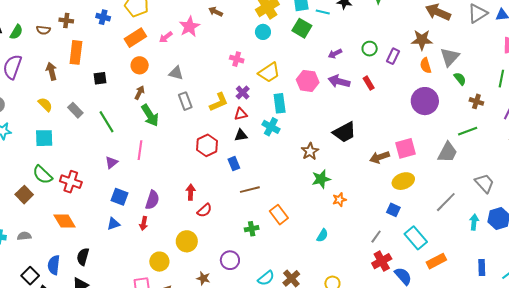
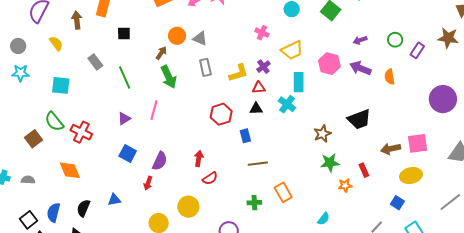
orange circle: (140, 65) -> (177, 36), moved
orange semicircle: (426, 66) -> (390, 77), moved
red rectangle: (369, 83) -> (364, 170), moved
yellow semicircle: (45, 105) -> (56, 43), moved
blue triangle: (113, 224) -> (114, 200), moved

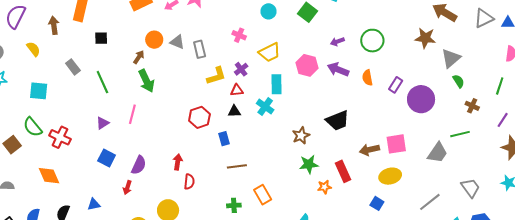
green circle: (395, 40) -> (372, 41), size x1.5
purple rectangle: (417, 50) -> (396, 85), moved
gray rectangle: (205, 67) -> (200, 49), moved
red rectangle: (364, 170) -> (343, 171), size x1.5
red semicircle: (210, 178) -> (189, 182), turned -49

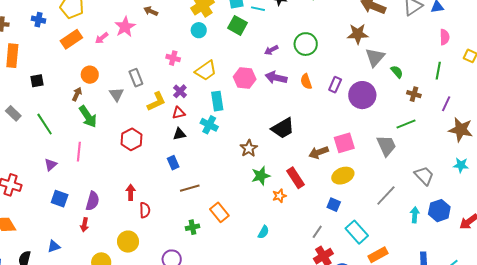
gray triangle: (177, 42) -> (117, 94), moved, turned 42
gray triangle: (451, 58) -> (375, 57), moved
red hexagon: (199, 117) -> (132, 139), moved
gray trapezoid: (438, 153) -> (386, 146), turned -50

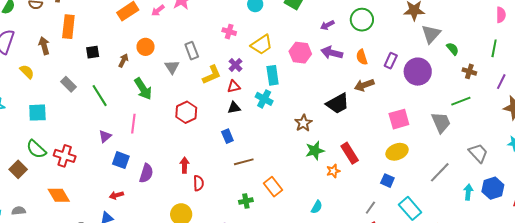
brown arrow: (77, 94) -> (123, 60), moved
brown arrow: (319, 152) -> (364, 85), moved
blue square: (60, 199) -> (121, 160), moved
red arrow: (84, 225) -> (116, 195), moved, turned 64

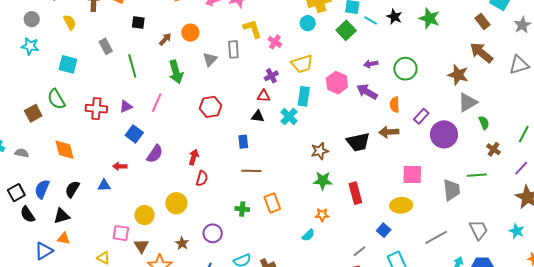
yellow L-shape: (212, 75) -> (252, 29), moved, turned -100
red cross: (65, 156) -> (96, 109), moved, turned -30
orange star: (333, 171) -> (322, 215), moved

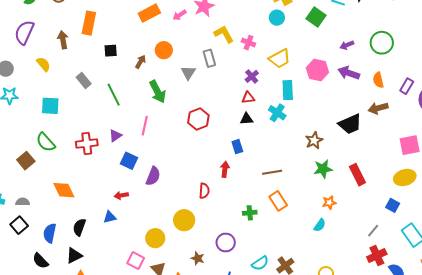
red arrow: (194, 157) -> (225, 169), moved
brown line: (251, 171) -> (272, 172), moved
black square: (16, 193) -> (19, 225), moved
pink square: (121, 233) -> (136, 261), turned 30

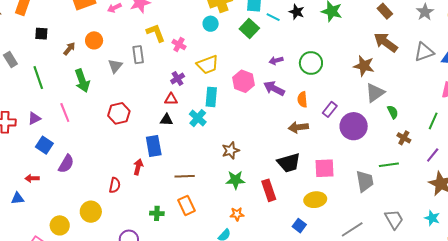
black trapezoid: (350, 124) -> (289, 163), moved
pink line: (145, 126) -> (65, 113), turned -42
blue rectangle: (237, 147) -> (154, 146), size x1.5

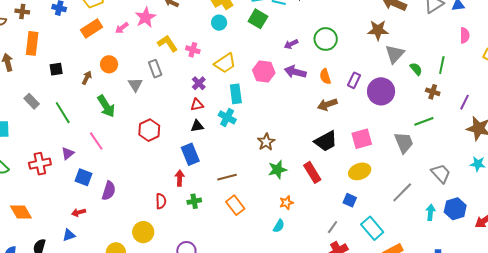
green line: (433, 121) -> (442, 65), moved
green cross: (157, 213) -> (194, 201), moved

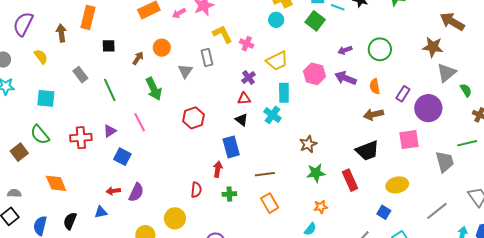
black triangle: (197, 126) -> (242, 120), turned 40
pink square: (362, 139) -> (409, 140), moved
purple semicircle: (109, 191) -> (136, 192), moved

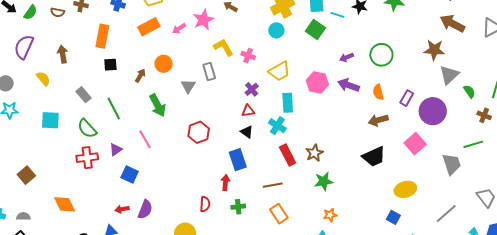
orange rectangle: (88, 17) -> (102, 36), moved
green semicircle: (40, 135) -> (87, 129), moved
pink square: (409, 140) -> (415, 144), turned -30
red rectangle: (350, 180) -> (288, 155), moved

